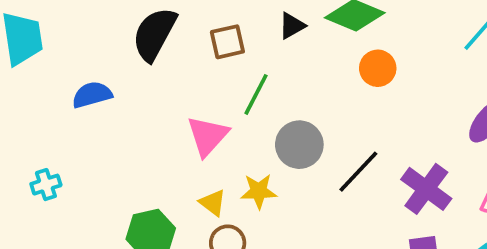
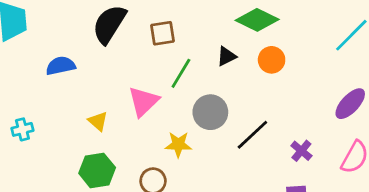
black triangle: (292, 26) -> (226, 56), moved
purple cross: (426, 189) -> (301, 151), size x0.6
yellow triangle: (213, 203) -> (98, 121), moved

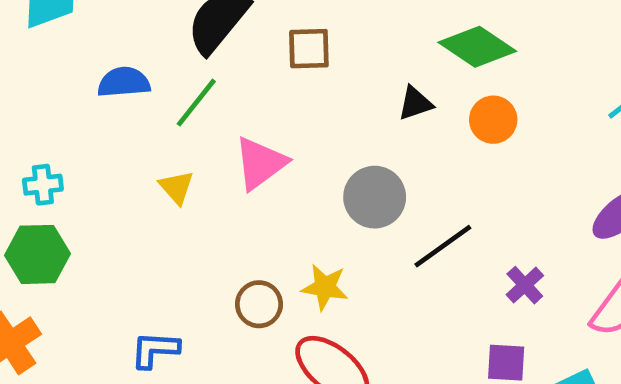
green line: (181, 73) -> (196, 103), moved
yellow star: (178, 144) -> (325, 287), moved
green hexagon: (97, 170) -> (37, 254), moved

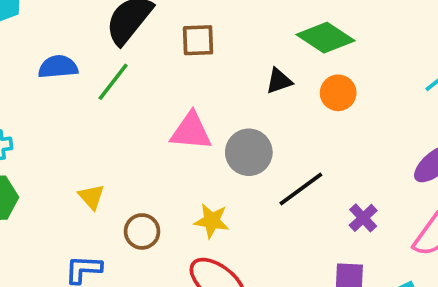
pink triangle: (260, 163) -> (191, 131), moved, turned 42
yellow triangle: (176, 187) -> (92, 197), moved
brown circle: (259, 304) -> (142, 231), moved

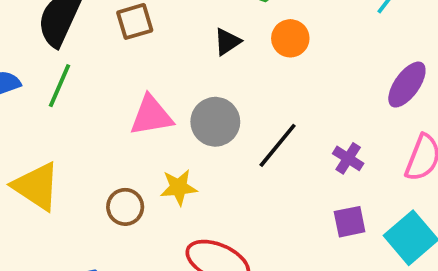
yellow triangle: (92, 197) -> (36, 186), moved, size x1.8
yellow star: (212, 221) -> (179, 187), moved
brown circle: (142, 231) -> (125, 207), moved

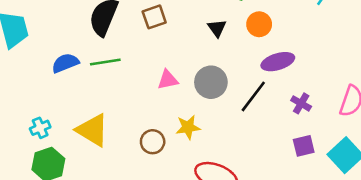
black triangle: (227, 42) -> (217, 28), turned -30
purple ellipse: (407, 85) -> (278, 62), moved, turned 40
green line: (59, 86) -> (105, 62), turned 60
pink triangle: (151, 116) -> (168, 80), size x0.7

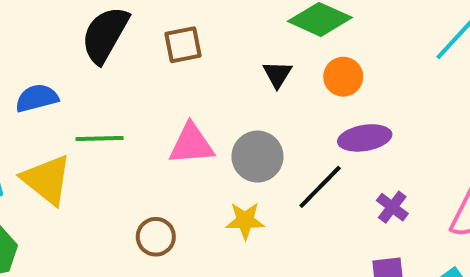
green line: (105, 62) -> (100, 138), moved
pink triangle: (168, 80) -> (191, 144), size x1.4
yellow star: (188, 127) -> (245, 221), moved
yellow triangle: (92, 130) -> (47, 180), moved

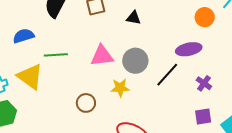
black triangle: (277, 74) -> (134, 18), moved, turned -49
orange circle: (343, 77) -> (205, 17), moved
yellow star: (245, 221) -> (120, 88), moved

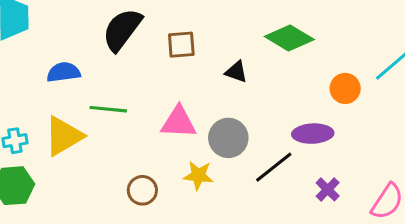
yellow triangle: (30, 77) -> (64, 136), turned 44

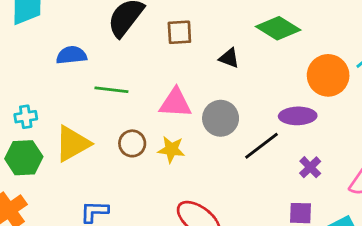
orange circle: (345, 88) -> (328, 75), size x1.5
yellow triangle: (64, 136) -> (72, 144), moved
yellow star: (198, 175) -> (171, 149), moved
brown circle: (142, 190) -> (132, 143), moved

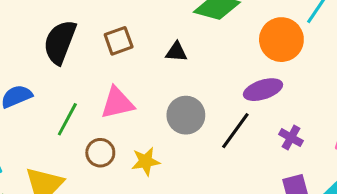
green line: (111, 90) -> (67, 119), turned -52
pink triangle: (175, 103) -> (117, 103), moved
brown circle: (132, 143) -> (100, 153), moved

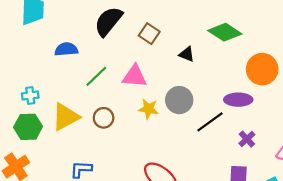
brown square: (119, 41) -> (149, 34), turned 36
brown circle: (100, 153) -> (104, 118), moved
yellow star: (146, 161) -> (148, 109), moved

